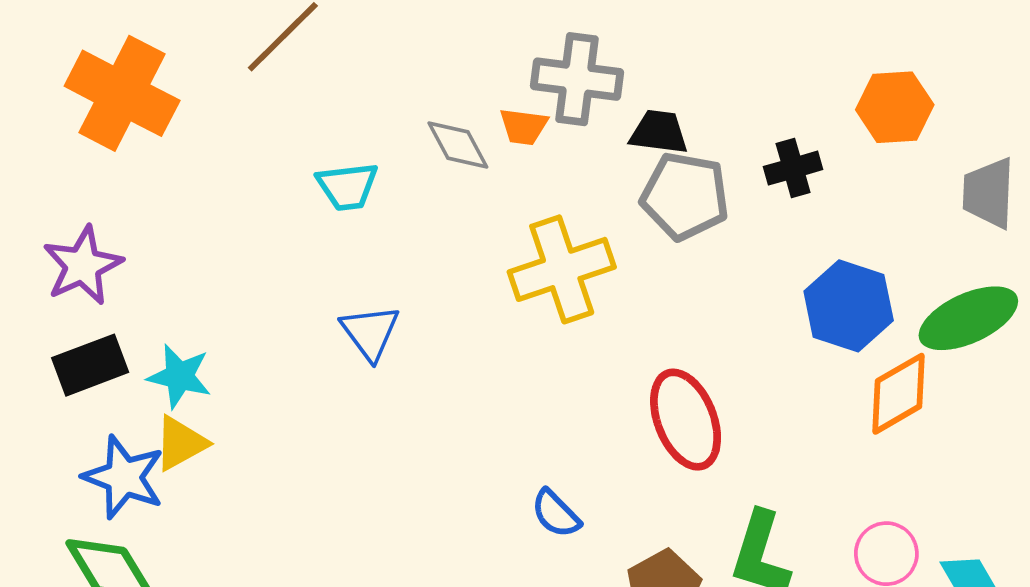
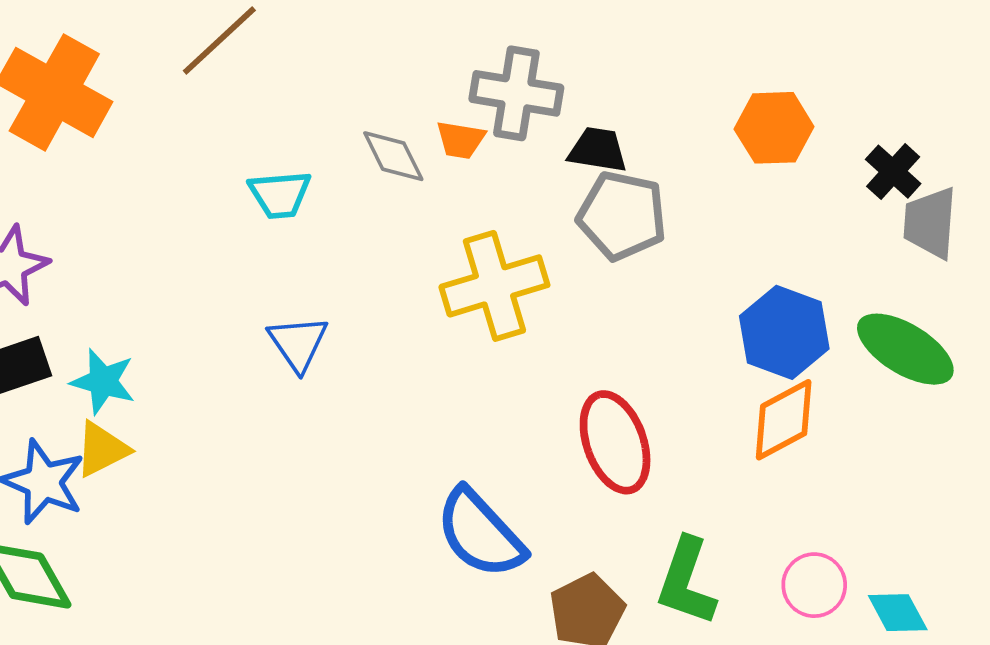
orange hexagon: (895, 107) -> (774, 128), moved
black cross: (793, 168) -> (893, 172), moved, turned -34
green ellipse: (968, 318) -> (905, 349), turned 54
orange diamond: (899, 394) -> (784, 420), moved
blue semicircle: (556, 514) -> (480, 533), size x1.8

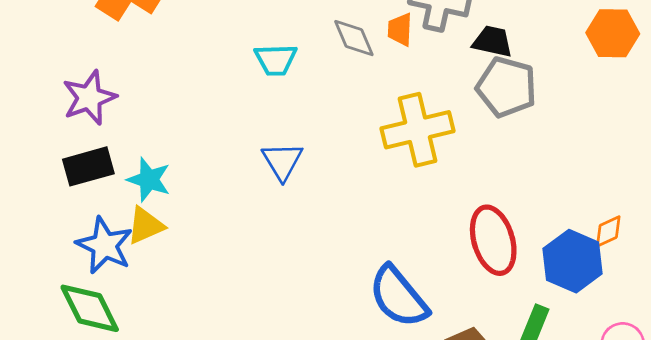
orange trapezoid: (461, 140) -> (400, 29), turned 80
blue hexagon: (784, 332) -> (573, 261), moved
orange diamond: (784, 420) -> (608, 231), size x0.6

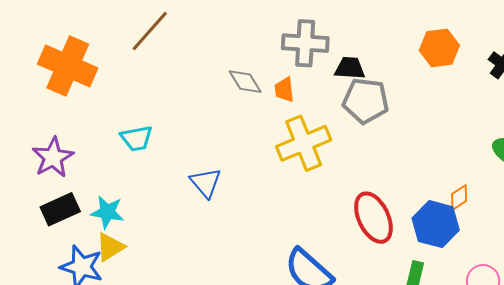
orange trapezoid: (400, 29) -> (284, 90), moved
cyan trapezoid: (276, 60) -> (136, 138), moved

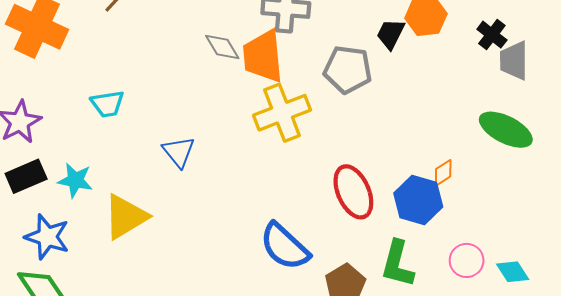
black trapezoid: (350, 68) -> (390, 34), moved, turned -68
orange trapezoid: (284, 90) -> (263, 56), size x2.0
yellow triangle: (110, 247) -> (126, 217), moved, size x1.5

